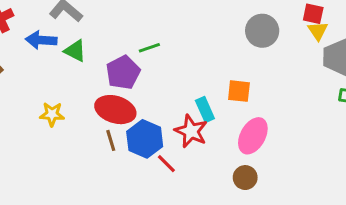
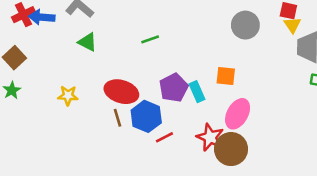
blue arrow: (41, 40) -> (42, 17), moved
purple pentagon: (123, 72) -> (174, 88), moved
red star: (191, 131) -> (210, 137), moved
red line: (166, 164) -> (164, 137), turned -72
brown circle: (245, 178) -> (231, 149), size x1.6

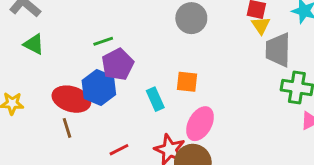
gray circle: (245, 25) -> (191, 18), moved
purple pentagon: (174, 88) -> (118, 64), moved
blue hexagon: (146, 116) -> (99, 88), moved

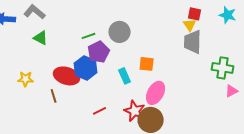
gray circle: (191, 18) -> (120, 32), moved
yellow triangle: (261, 25) -> (190, 25), moved
gray trapezoid: (278, 50) -> (193, 42), moved
brown line: (67, 128) -> (54, 96), moved

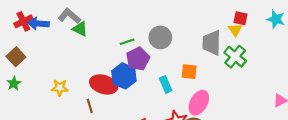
green triangle: (41, 38) -> (80, 29), moved
gray trapezoid: (193, 42) -> (212, 43), moved
green cross: (223, 68) -> (235, 57), moved, turned 30

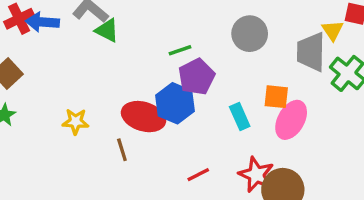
yellow triangle: (235, 30) -> (333, 30), moved
gray circle: (160, 37) -> (250, 34), moved
pink ellipse: (199, 103) -> (291, 120), moved

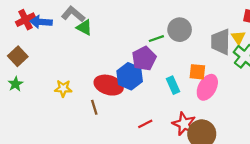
yellow triangle: (333, 30) -> (238, 37), moved
green line: (180, 50) -> (156, 39), moved

